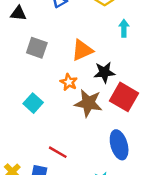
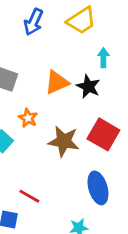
black star: (104, 72) -> (88, 86), moved, turned 30
orange star: (69, 82) -> (28, 118), moved

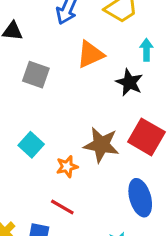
orange triangle: (57, 82) -> (90, 54), moved
orange star: (28, 118) -> (67, 167), moved, turned 30

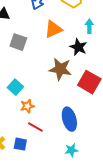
brown star: (101, 145) -> (60, 69), moved
orange star: (67, 167) -> (27, 106), moved
blue ellipse: (140, 198) -> (69, 119), moved

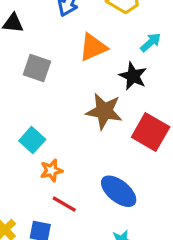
cyan arrow: (89, 26) -> (151, 42), turned 48
blue ellipse: (69, 119) -> (119, 191), turned -35

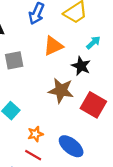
gray square: (37, 68) -> (14, 60), turned -30
orange star: (51, 170) -> (35, 134), moved

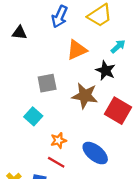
gray square: (14, 60) -> (47, 83), moved

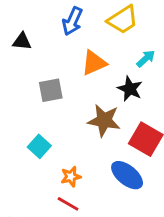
gray square: (47, 83) -> (51, 90), moved
blue ellipse: (95, 153) -> (127, 175), moved

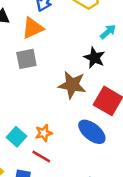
orange triangle: (94, 63) -> (33, 28), moved
cyan square: (39, 146) -> (17, 137), moved

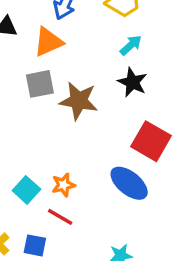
cyan arrow: (108, 32) -> (131, 45), moved
brown star: (72, 85) -> (79, 101), moved

